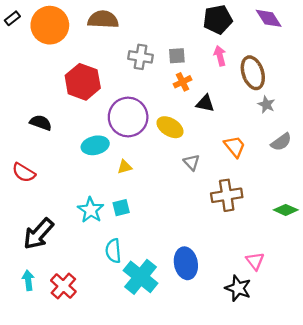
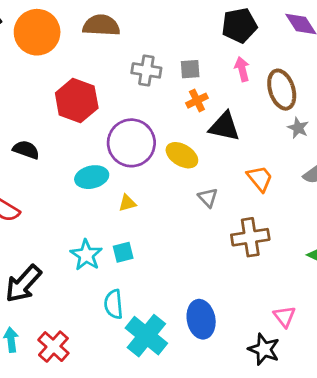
black triangle: (205, 103) -> (224, 127), size x1.4

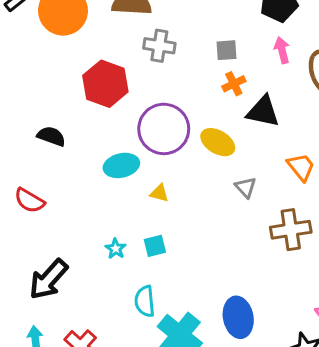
gray cross: (146, 70) -> (159, 46), moved
yellow triangle: (127, 203) -> (159, 193), turned 30
cyan star: (86, 255) -> (116, 249), size x0.6

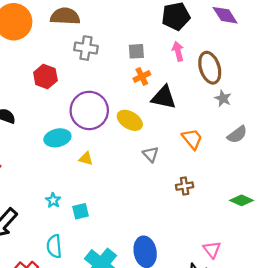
red hexagon: (105, 84) -> (45, 76), size x0.7
brown cross: (291, 230) -> (185, 186), size x0.6
cyan square: (155, 246) -> (80, 211), moved
cyan semicircle: (145, 301) -> (54, 246), moved

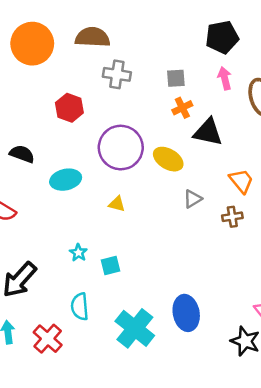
cyan ellipse: (57, 138) -> (66, 180), moved
gray triangle: (151, 154) -> (193, 199), turned 42
brown cross: (185, 186) -> (232, 217), moved

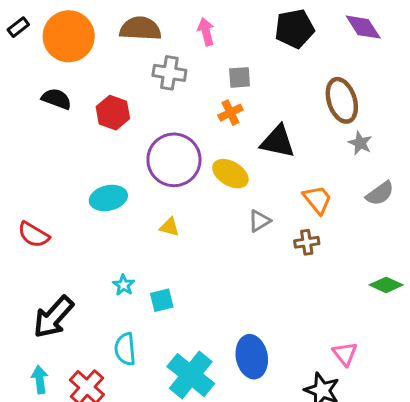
pink arrow: (225, 78) -> (206, 32), moved
orange cross: (182, 108) -> (230, 113), moved
black semicircle: (22, 154) -> (56, 99), moved

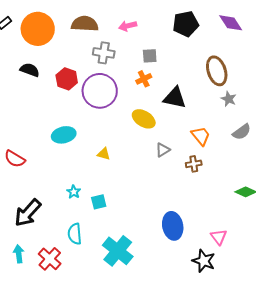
pink arrow: (206, 32) -> (128, 26), turned -90
purple circle: (174, 160) -> (100, 91), moved
blue ellipse: (252, 357) -> (173, 226), moved

